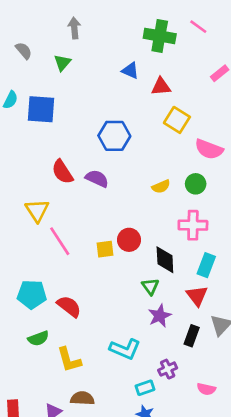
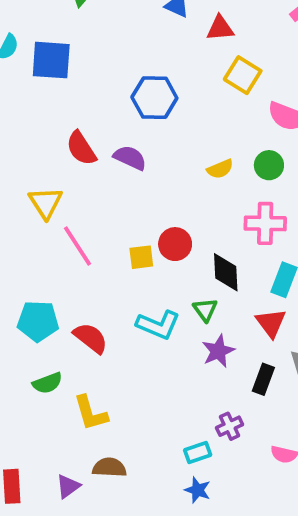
cyan L-shape: (125, 349) -> (158, 325), moved

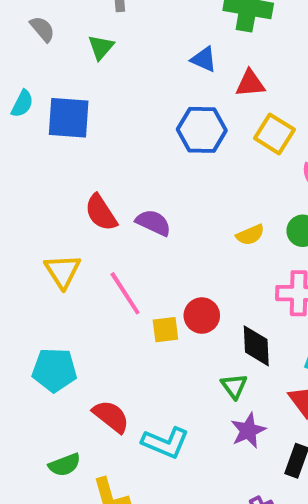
blue hexagon: (154, 98) -> (202, 130), moved
pink line: (77, 246) -> (125, 293), moved
cyan pentagon: (38, 321) -> (54, 370), moved
cyan L-shape: (158, 325) -> (165, 443), moved

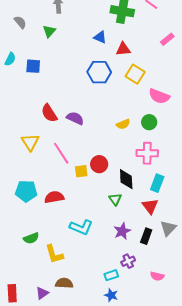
blue square: (69, 118) -> (33, 66), size x0.7
red semicircle: (111, 416) -> (54, 197), moved, turned -48
purple star: (248, 431) -> (122, 231), moved

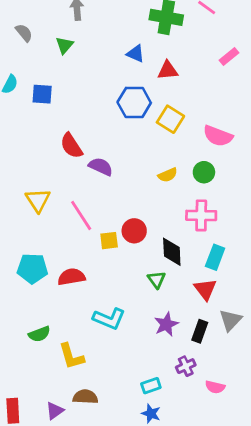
yellow square: (135, 74) -> (170, 119), moved
red semicircle: (49, 113) -> (71, 146), moved
purple cross: (128, 261) -> (186, 366), moved

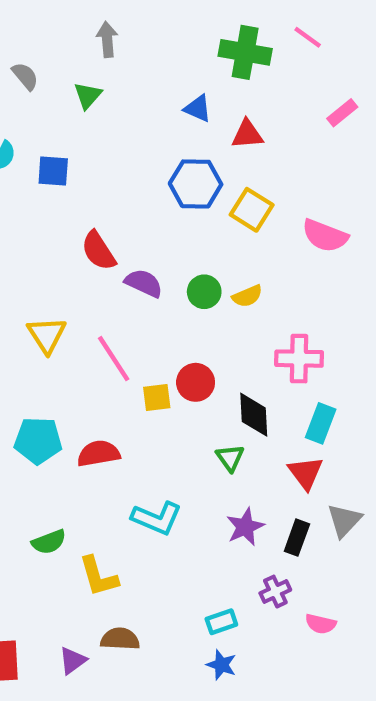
green circle: (204, 172) -> (204, 292), moved

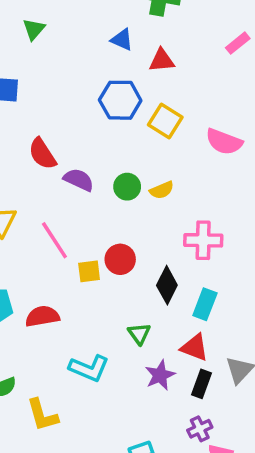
black diamond: (254, 415) -> (167, 285), turned 30
cyan rectangle: (321, 423) -> (205, 304), moved
green triangle: (230, 458) -> (139, 334), moved
red triangle: (306, 473) -> (195, 348), moved, turned -32
purple cross: (275, 592) -> (200, 429), moved

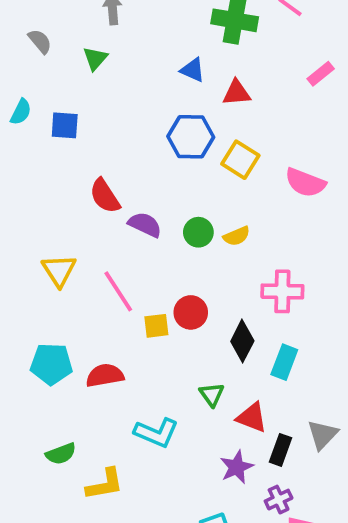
red triangle: (195, 348) -> (252, 417), moved
purple star: (160, 375) -> (237, 467), moved
yellow L-shape: (42, 415) -> (105, 484), turned -84

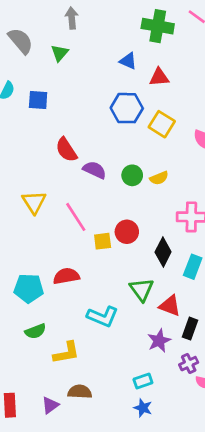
gray semicircle: (40, 41) -> (21, 41), size x1.5
cyan pentagon: (51, 364) -> (29, 288), moved
green triangle: (212, 395) -> (142, 290), size x1.4

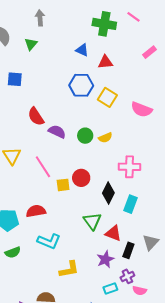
cyan L-shape: (103, 316) -> (49, 241), moved
yellow L-shape: (66, 353) -> (69, 269), moved
cyan rectangle: (143, 381) -> (110, 289), moved

